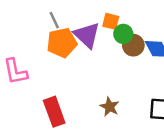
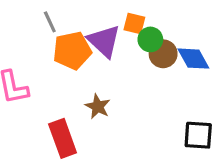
gray line: (54, 20) -> (50, 22), moved
brown star: (109, 107) -> (98, 106), moved

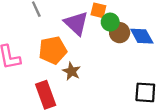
orange pentagon: (72, 51) -> (53, 50), moved

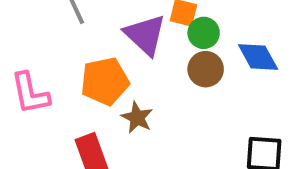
brown circle: (120, 33) -> (206, 69), moved

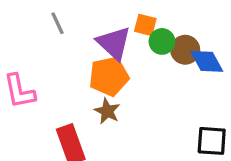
brown circle: (206, 69) -> (185, 50), moved
orange pentagon: (105, 81) -> (109, 76), moved

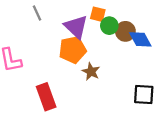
brown star: (107, 111) -> (91, 72), moved

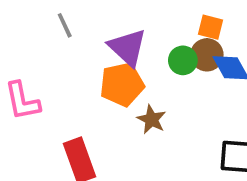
orange square: (98, 14) -> (211, 27), moved
green circle: (109, 26) -> (183, 60), moved

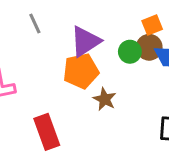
orange square: (211, 27) -> (152, 25), turned -36
purple triangle: (127, 47) -> (85, 41), turned 44

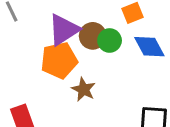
brown circle: (149, 47) -> (93, 36), moved

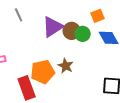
orange pentagon: (59, 60) -> (43, 72), moved

